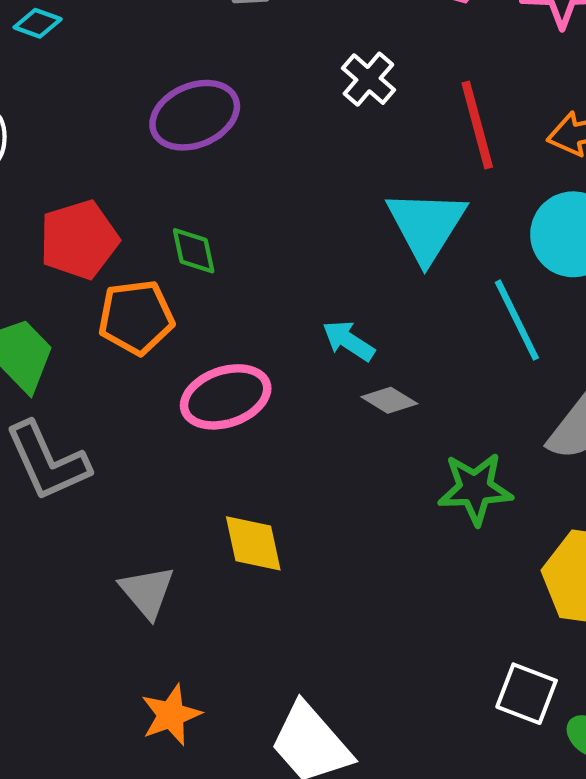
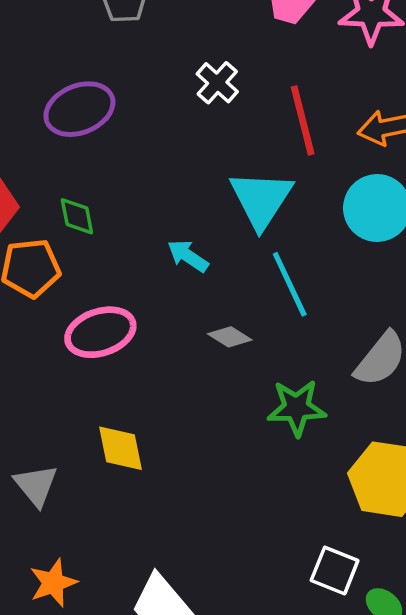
cyan line: (517, 320) -> (290, 284), moved
cyan arrow: (349, 341) -> (188, 256), moved

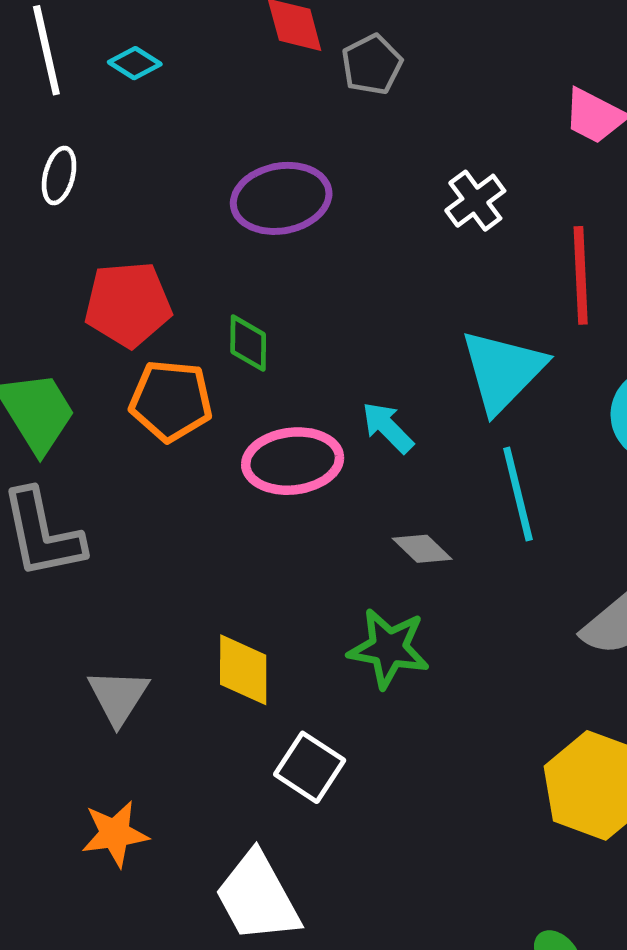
pink ellipse: (100, 332) -> (293, 461), moved
green star: (297, 408) -> (389, 648), moved
white square: (335, 570) -> (310, 767), moved

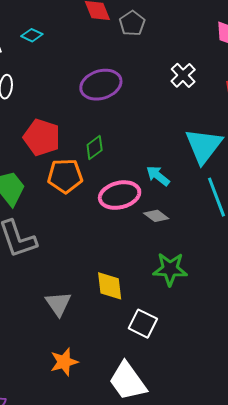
red pentagon: (128, 304) -> (42, 137), turned 30
green diamond: (248, 343) -> (95, 148), turned 60
gray diamond: (422, 549) -> (156, 216), moved

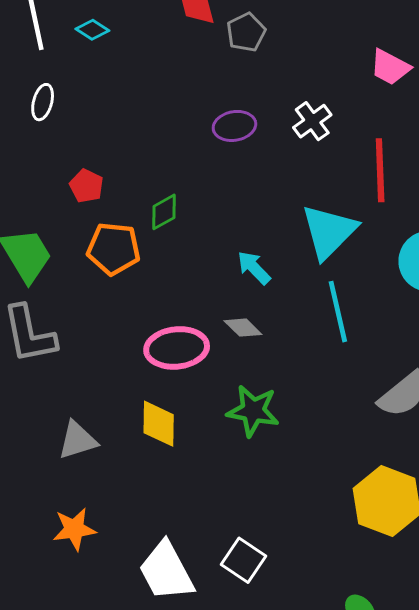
purple ellipse: (101, 85) -> (234, 126), moved, size x0.7
red pentagon: (42, 137) -> (86, 186), size x0.6
pink ellipse: (120, 195) -> (177, 348), moved
gray triangle: (58, 304) -> (77, 440), turned 40
white square: (143, 324) -> (243, 560), moved

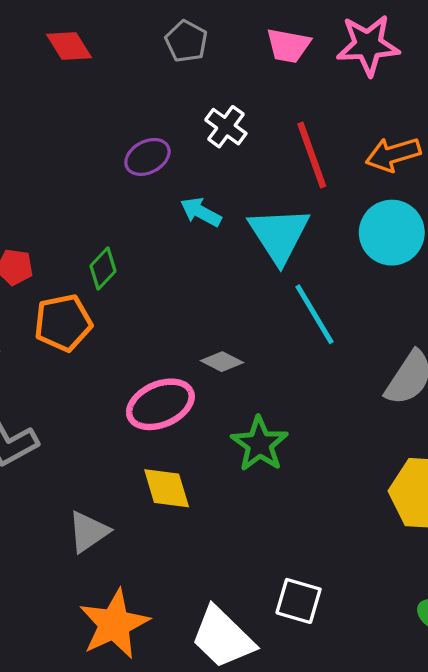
gray pentagon: (246, 32) -> (186, 41), moved
cyan arrow: (254, 268) -> (201, 212), moved
green star: (253, 411) -> (260, 444), turned -30
orange star: (74, 529) -> (114, 624), size x1.5

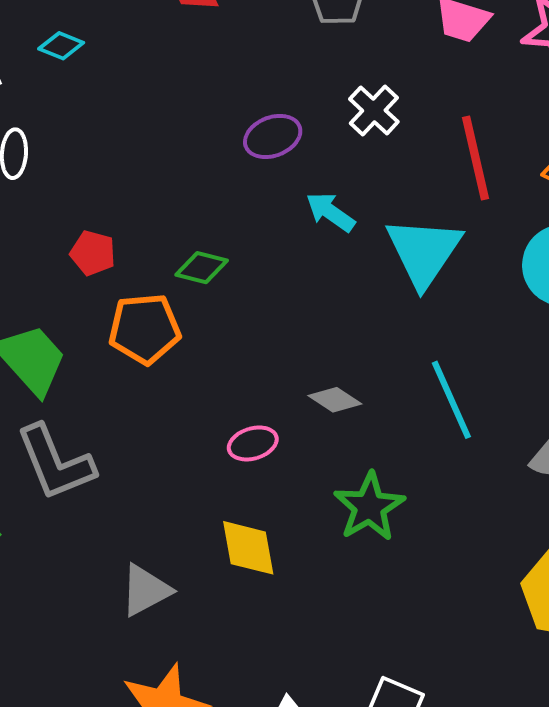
green diamond: (103, 268) -> (202, 268), turned 54
cyan line: (314, 314) -> (451, 400), moved
pink ellipse: (160, 404) -> (253, 443), size x0.6

